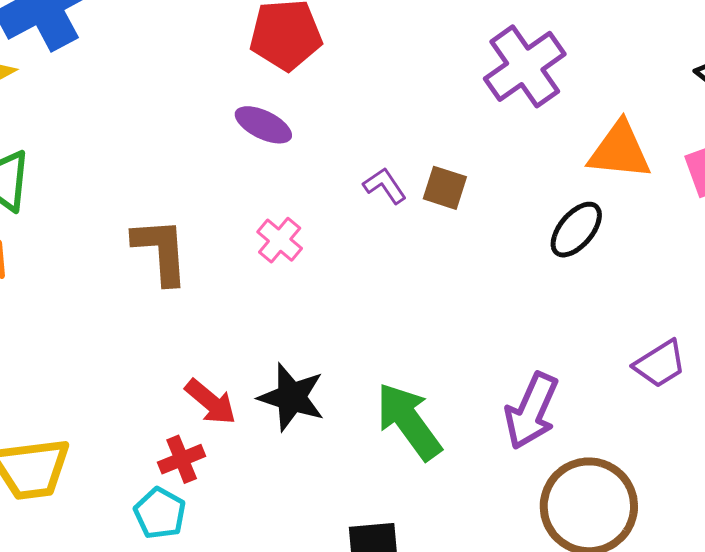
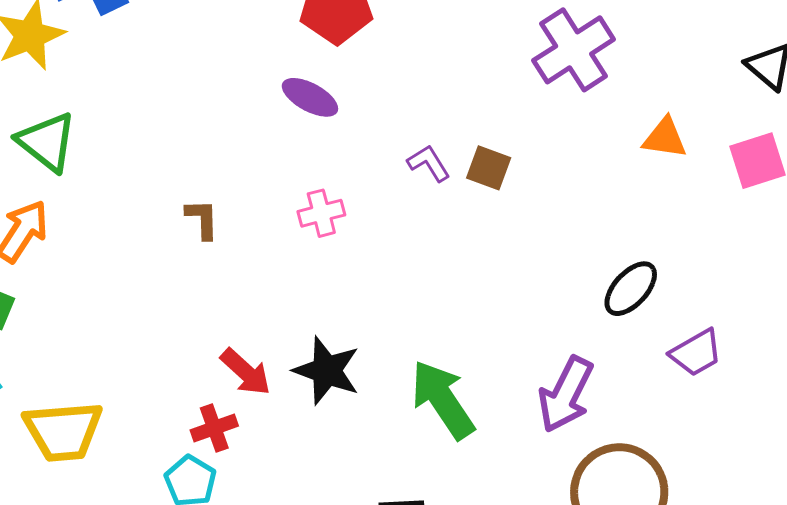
orange triangle: (620, 151) -> (665, 138), size x0.7
black ellipse: (576, 230) -> (631, 289), moved
pink cross: (280, 240) -> (321, 213), turned 33
brown L-shape: (161, 251) -> (202, 219), size x0.6

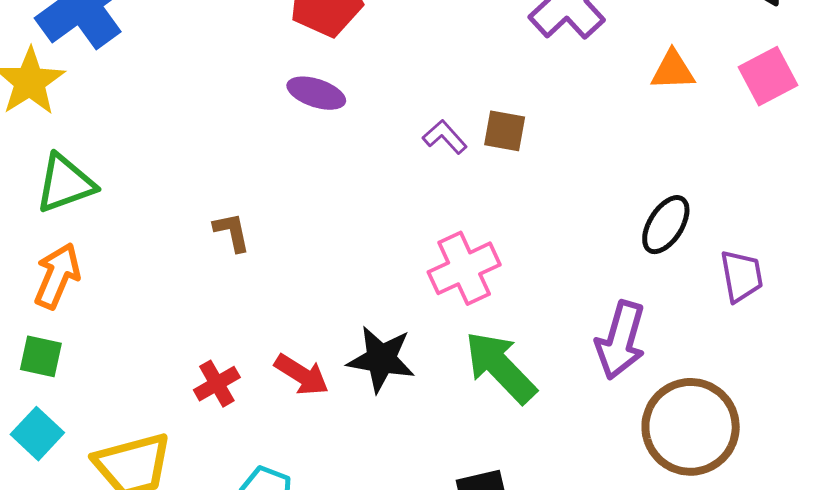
green triangle: (47, 142) -> (65, 183), turned -48
pink cross: (321, 213) -> (464, 268), moved, size x1.5
purple trapezoid: (696, 353) -> (742, 276), turned -60
red cross: (214, 428) -> (217, 384), moved

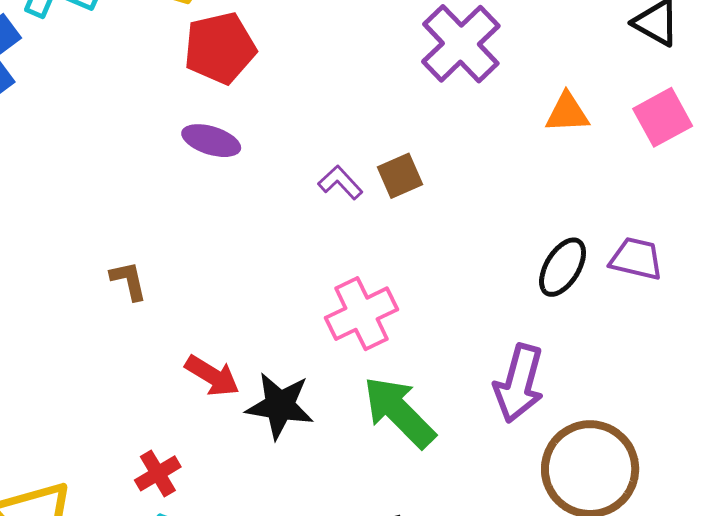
brown square: (505, 131) -> (400, 176), turned -33
purple trapezoid: (742, 276) -> (636, 259), moved, turned -66
red arrow: (302, 375) -> (212, 376), moved
red cross: (217, 384) -> (158, 473), moved

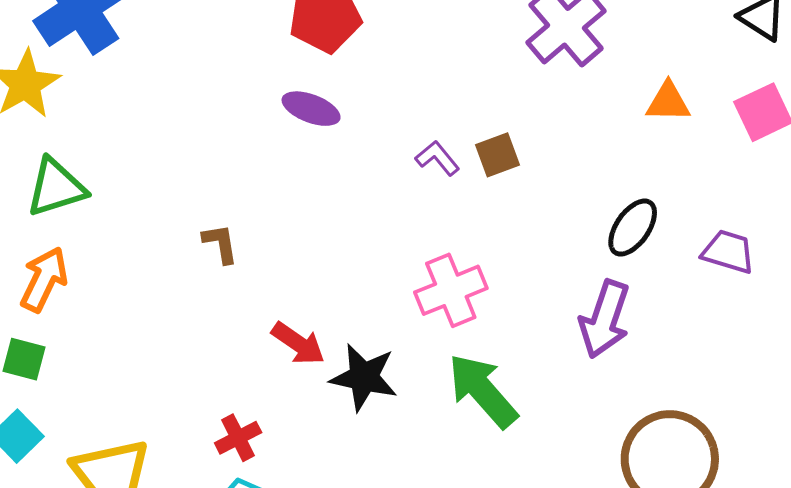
black ellipse: (563, 267) -> (633, 228), moved
purple arrow: (519, 383) -> (605, 319), moved

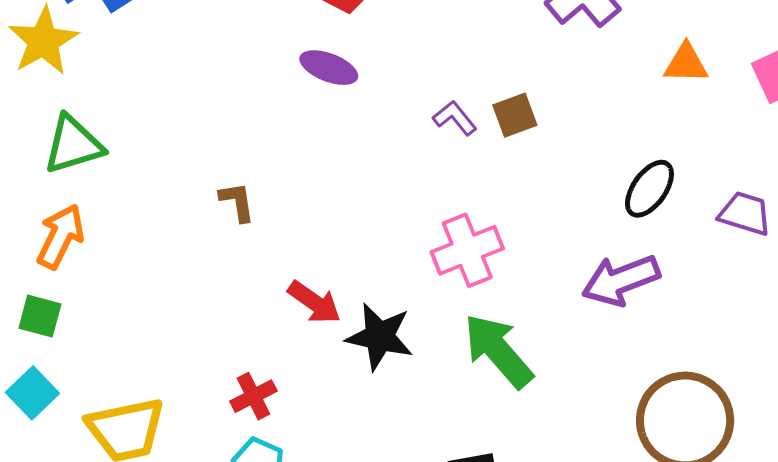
purple arrow: (605, 319) -> (621, 280), turned 50

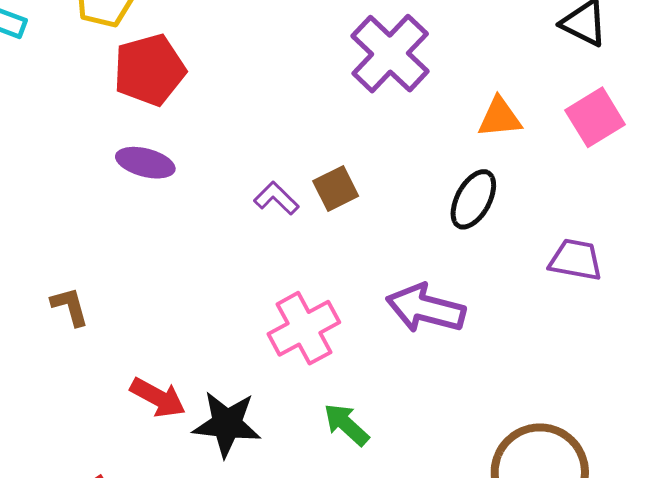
black ellipse: (649, 189) -> (473, 199), moved
purple arrow: (621, 280) -> (426, 308), moved, turned 42
green arrow: (498, 351) -> (346, 425), size x0.6

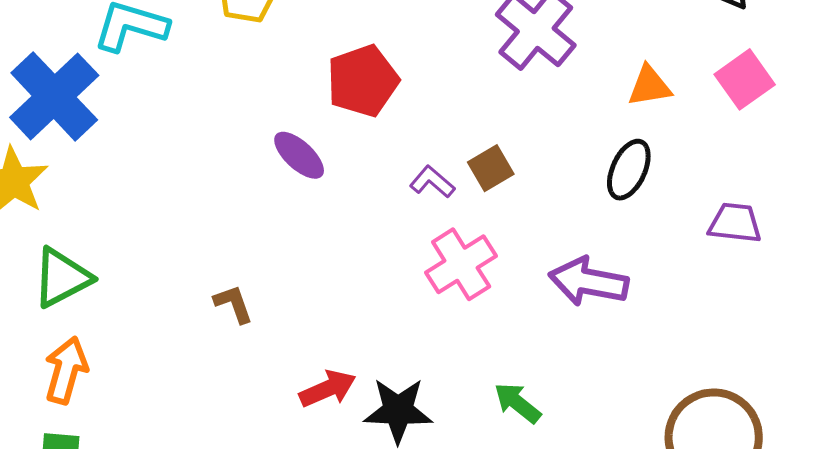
red pentagon: (149, 70) -> (363, 81), moved
purple ellipse: (145, 163) -> (299, 155), turned 32
pink cross: (304, 328) -> (461, 264), moved
red arrow: (158, 398) -> (328, 389), turned -48

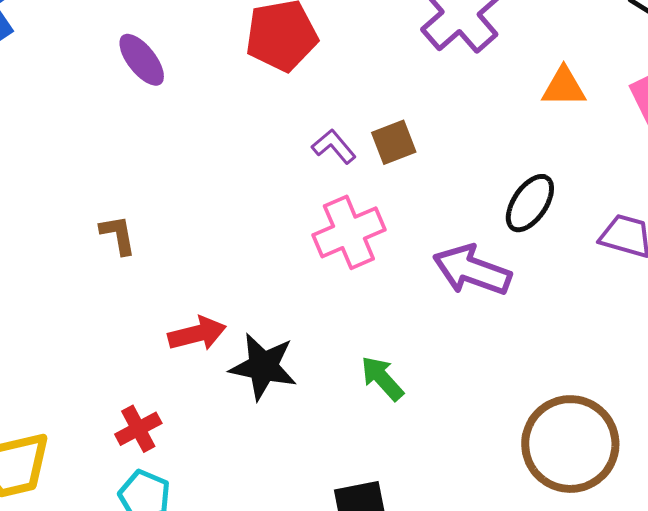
purple ellipse: (299, 155) -> (142, 60), moved
black ellipse: (629, 170) -> (530, 203), moved

